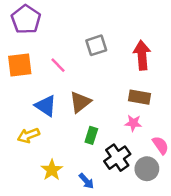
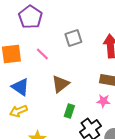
purple pentagon: (26, 19) -> (30, 17), moved
blue triangle: (46, 106) -> (20, 87), moved

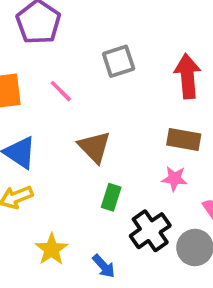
brown triangle: (60, 84) -> (94, 147), turned -36

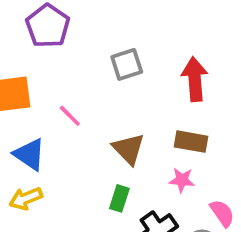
pink line: (61, 91) -> (70, 116), moved
brown triangle: (94, 147) -> (129, 149), moved

